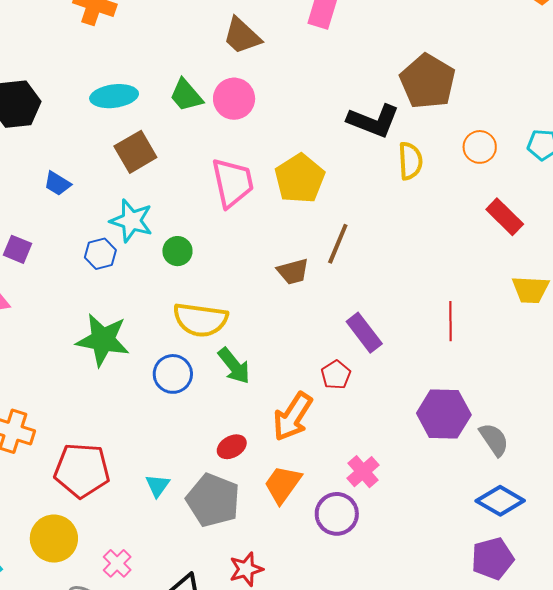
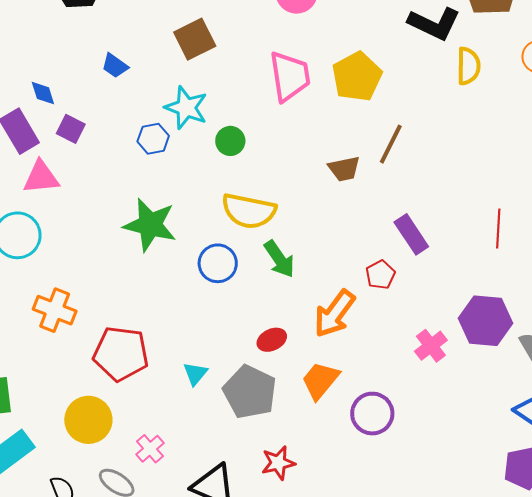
pink cross: (363, 472) -> (431, 346), moved

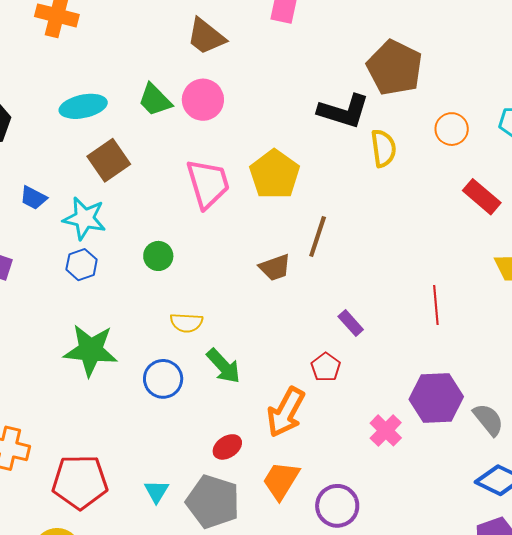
cyan star: (186, 108) -> (84, 218), moved
yellow semicircle: (249, 211) -> (186, 323), size x0.6
purple rectangle: (411, 234) -> (351, 323), size x0.7

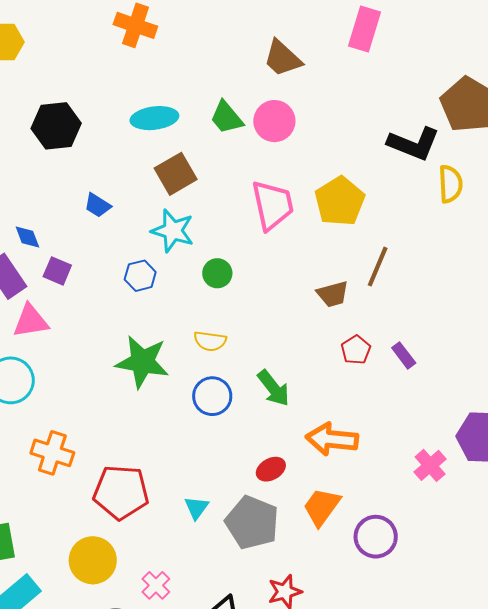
cyan star: (84, 218) -> (173, 231), moved
yellow semicircle: (186, 323) -> (210, 341), moved
red pentagon: (326, 367) -> (356, 350), moved
orange arrow: (286, 412) -> (332, 439), turned 63

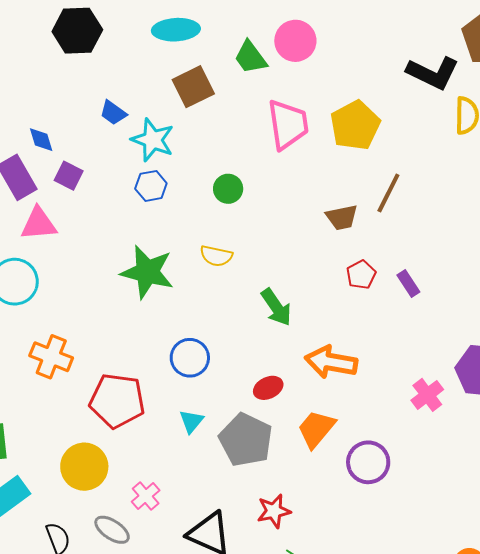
green trapezoid: (226, 117) -> (250, 57), moved
cyan star: (173, 231) -> (153, 140), moved
blue circle: (212, 396) -> (190, 358), moved

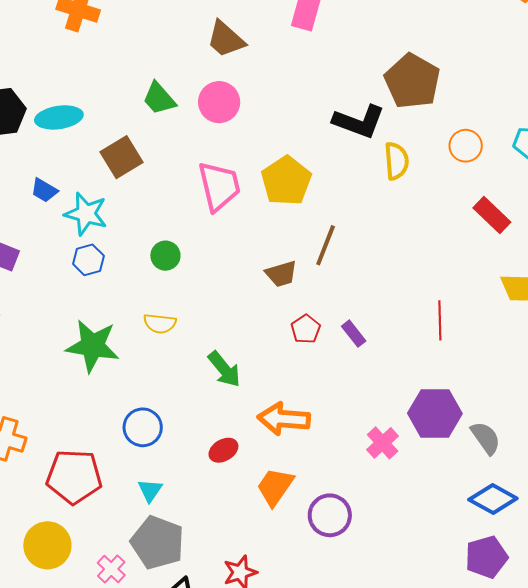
cyan ellipse: (176, 30) -> (59, 117), moved
green trapezoid: (250, 57) -> (159, 99), moved
gray pentagon: (246, 440) -> (157, 543), moved

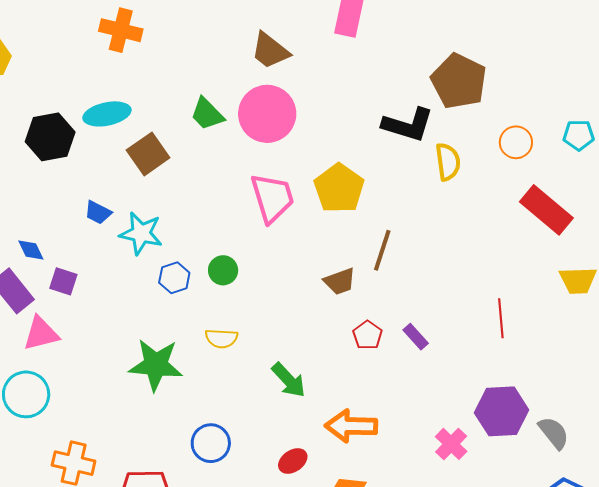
pink circle: (219, 102) -> (267, 114), size x1.4
cyan ellipse: (59, 117) -> (107, 114), moved
brown square: (122, 157) -> (148, 154), moved
red rectangle: (492, 215) -> (546, 210), size x1.4
blue hexagon: (88, 260) -> (174, 278), moved

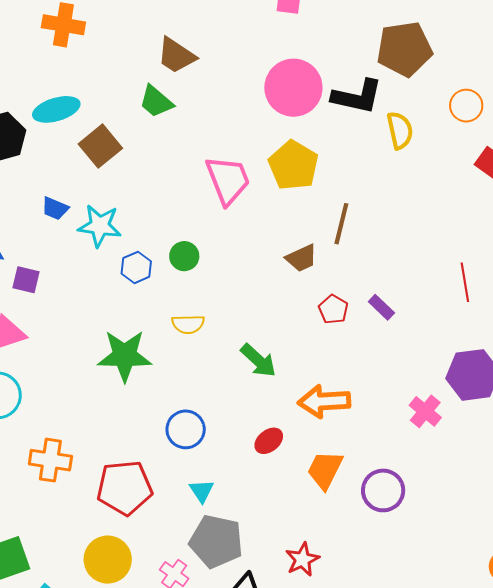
brown trapezoid: (270, 51) -> (176, 55), moved
brown pentagon: (459, 81) -> (404, 49), turned -30
pink circle: (267, 114) -> (293, 88), moved

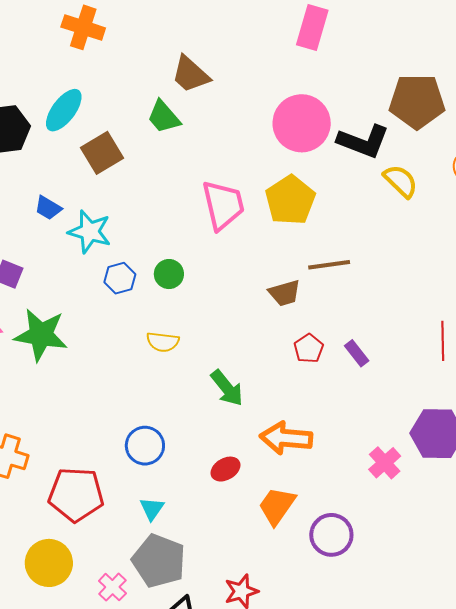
cyan ellipse: (56, 109) -> (64, 110), turned -45
yellow semicircle: (400, 130) -> (401, 181), turned -42
brown line: (341, 224) -> (329, 265), turned 60
green star: (125, 356) -> (41, 335), moved

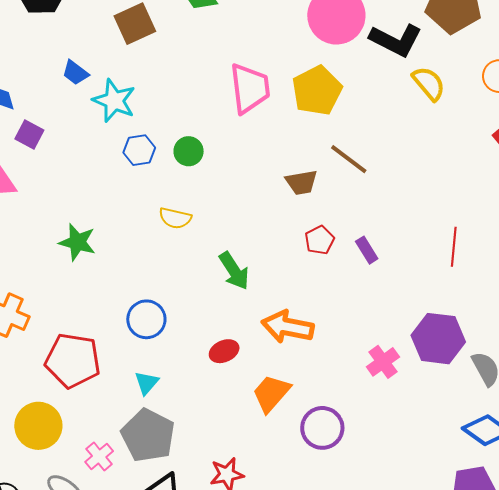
brown line: (329, 265) -> (349, 159), turned 39
green star: (41, 335) -> (77, 242), moved, size x0.7

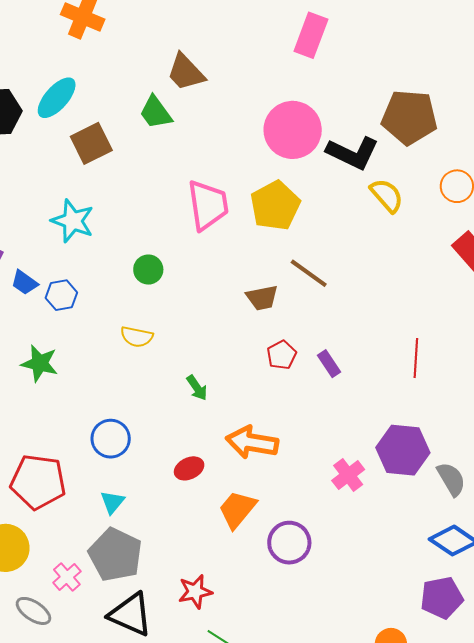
blue trapezoid: (75, 73) -> (24, 282), moved
blue hexagon: (139, 150) -> (61, 295), moved
green arrow: (234, 271) -> (197, 388), size x0.7

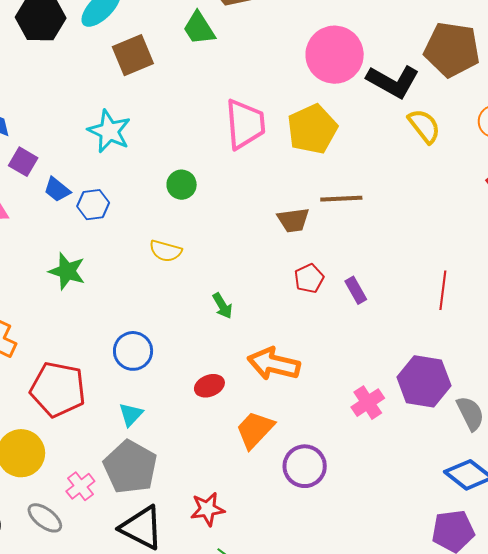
brown line: (309, 273) -> (341, 199), turned -42

